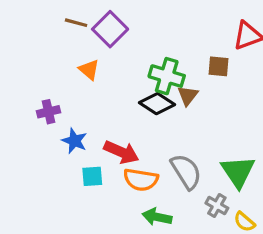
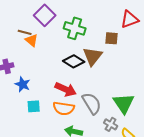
brown line: (76, 23) -> (25, 32), moved
green cross: (167, 76) -> (75, 28), moved
brown triangle: (188, 95) -> (93, 56), size x1.5
red arrow: (121, 152) -> (66, 89), moved

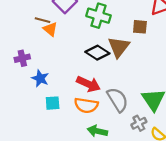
gray cross: (111, 124) -> (139, 123), turned 32

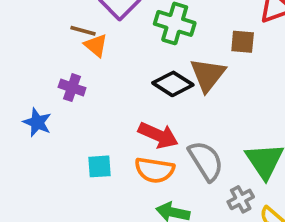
purple cross: (22, 58) -> (72, 88), moved, turned 32
blue star: (40, 78) -> (37, 122), moved

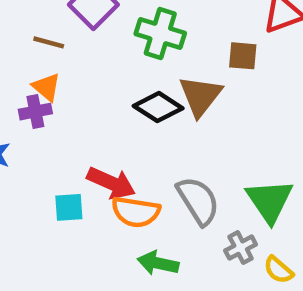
orange triangle: (96, 45) -> (47, 87), moved
purple cross: (72, 88) -> (35, 112), turned -30
red arrow: (158, 135) -> (111, 183), moved

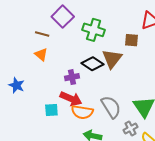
purple cross: (35, 112) -> (72, 77), moved

